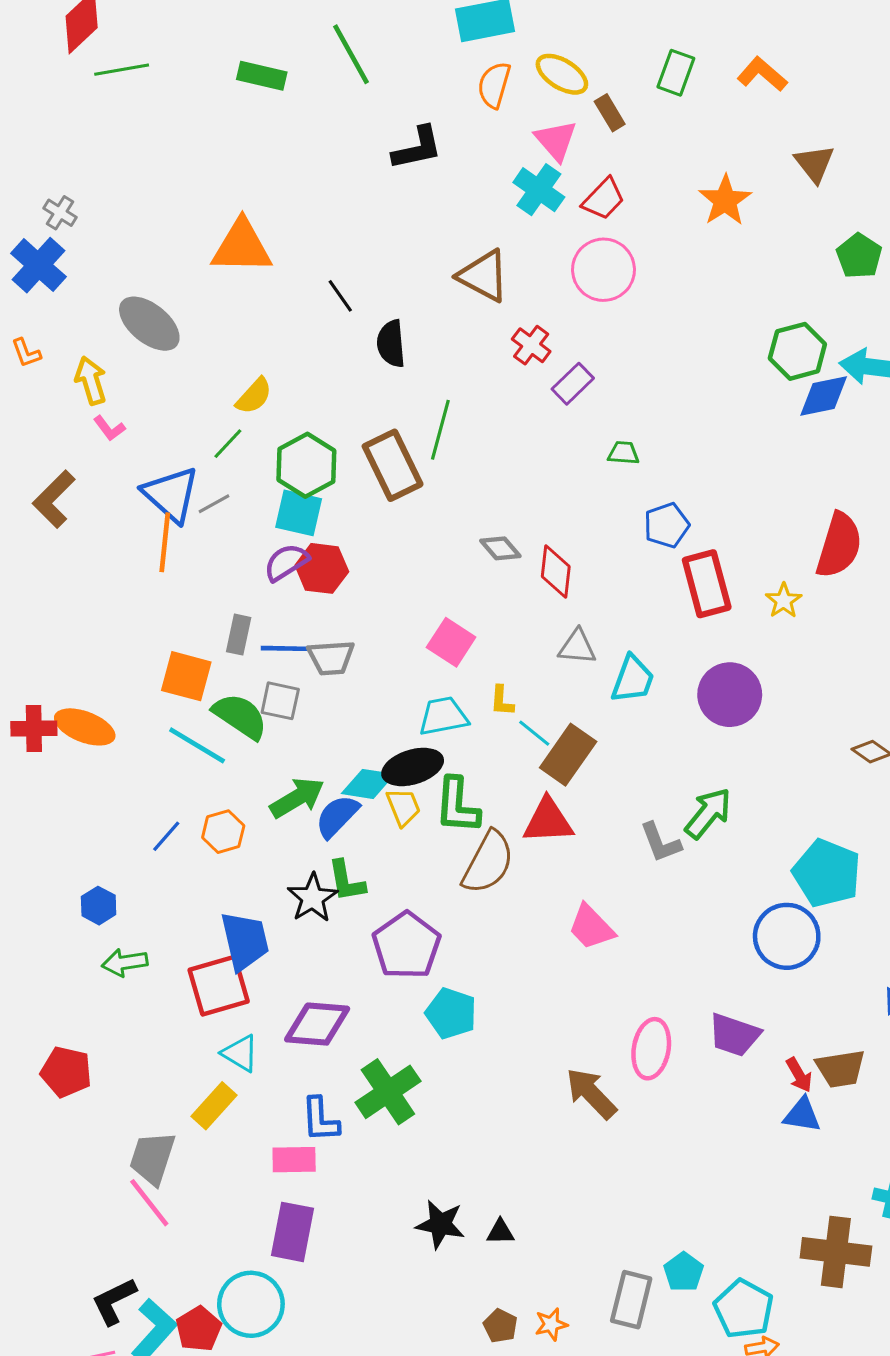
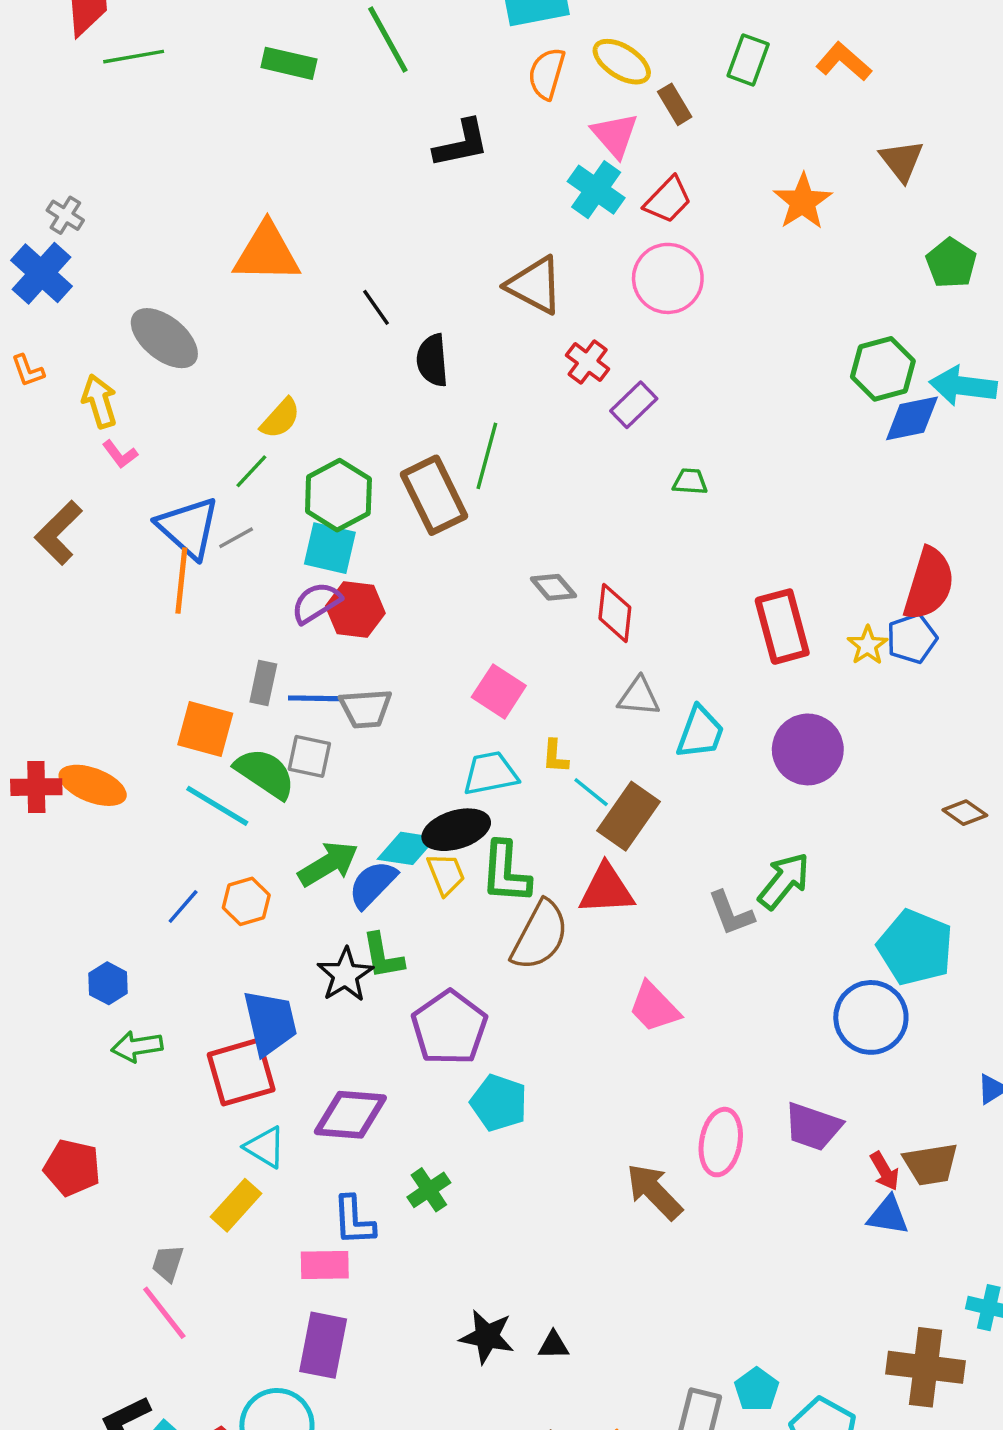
blue pentagon: (667, 525) -> (912, 639), moved
green cross: (388, 1092) -> (429, 1190), size x0.6
gray trapezoid: (152, 1158) -> (168, 1263), size x0.6

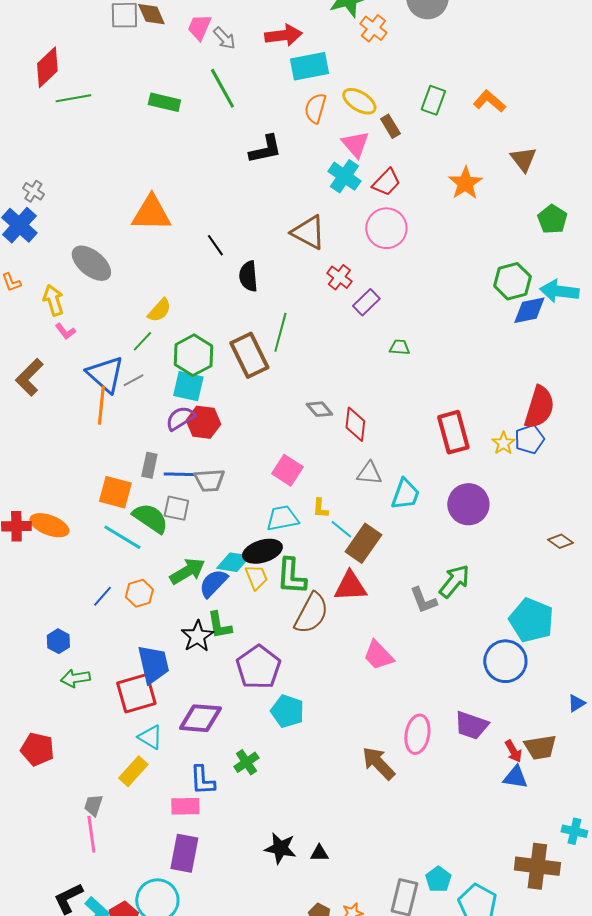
pink line: (164, 1313) -> (91, 834), turned 30

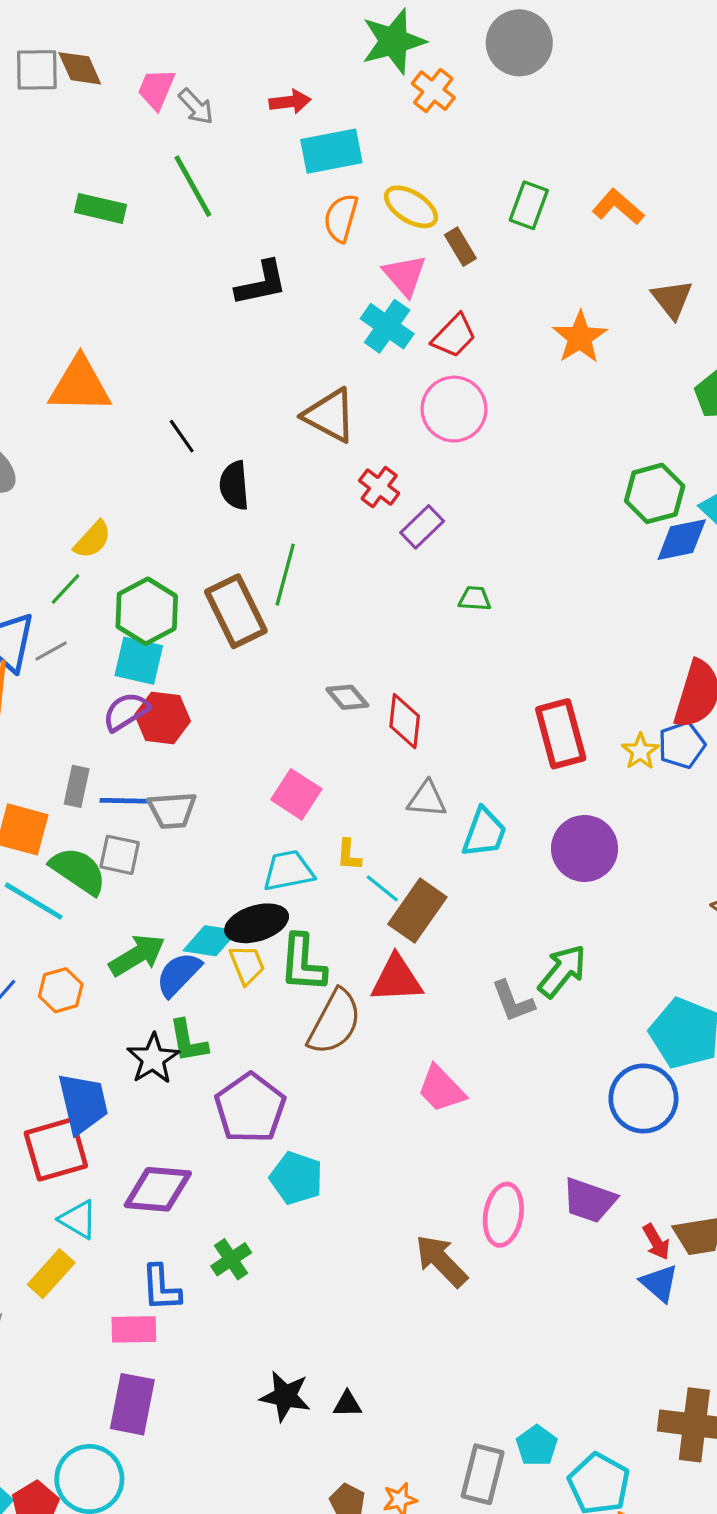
red arrow: (283, 35) -> (290, 102), size x0.7
blue triangle: (515, 777) -> (659, 1283), turned 32

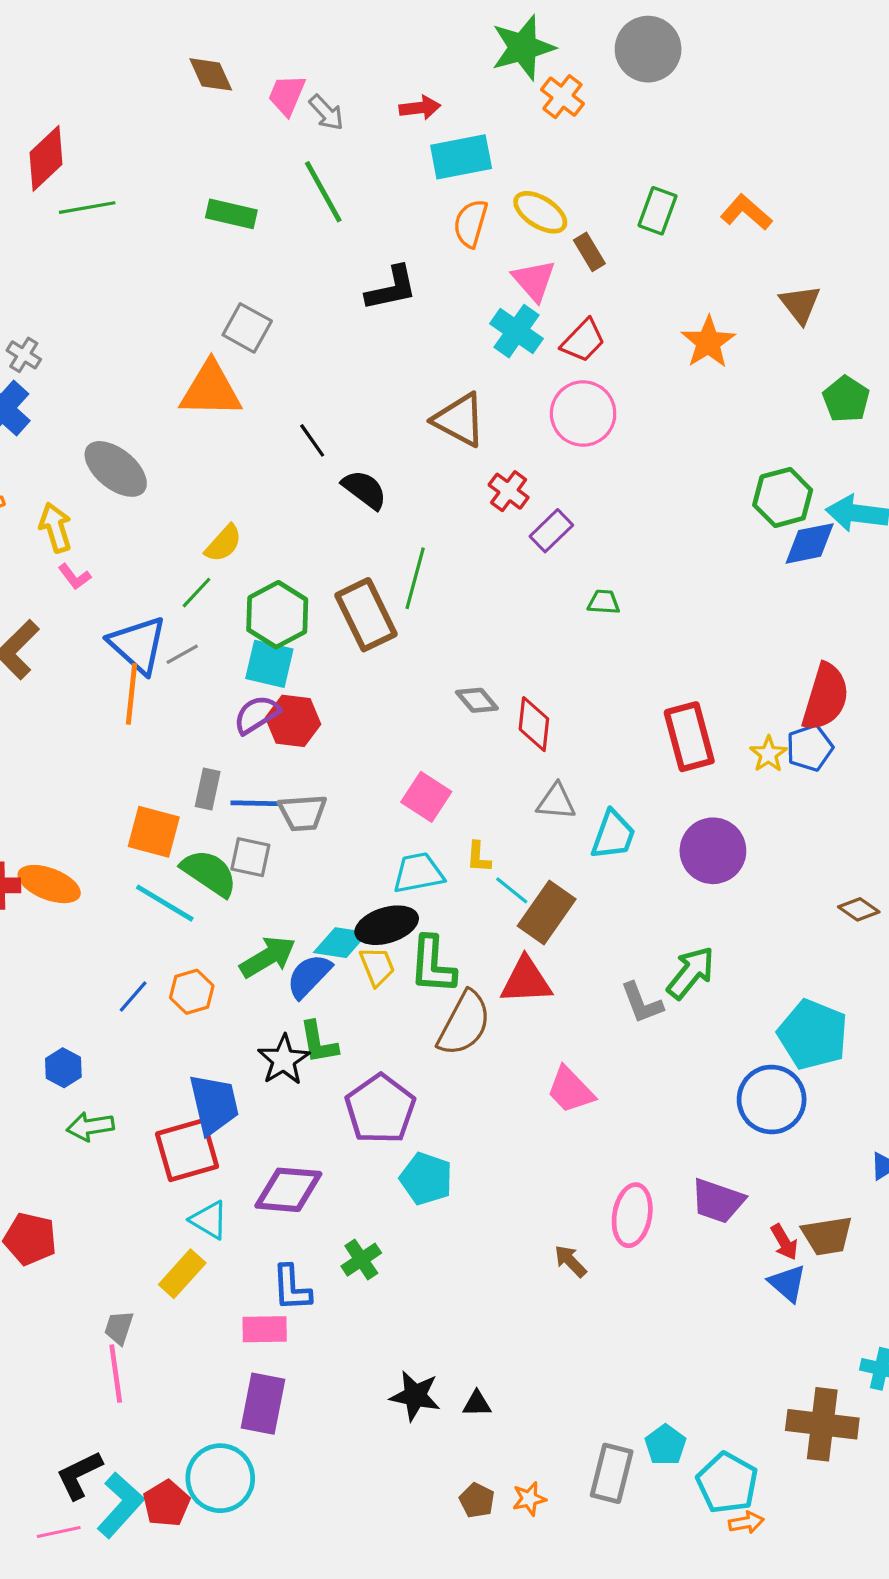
gray square: (37, 70) -> (247, 328), moved, turned 30
black semicircle: (234, 485) -> (364, 490), turned 132
brown arrow: (441, 1261) -> (570, 1261), size x0.6

